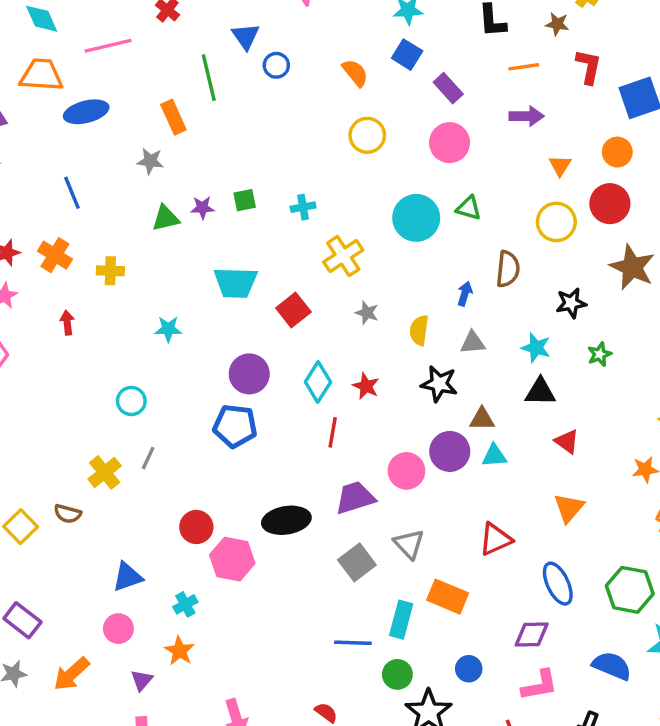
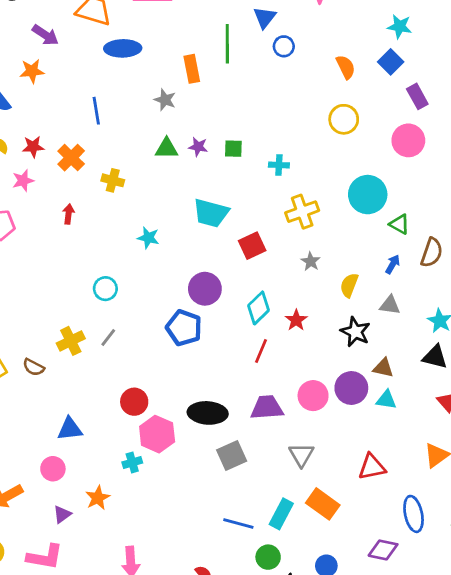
green triangle: (469, 208) -> (400, 224), moved
gray square: (357, 562) -> (232, 455), moved
cyan cross: (185, 604) -> (132, 463), moved

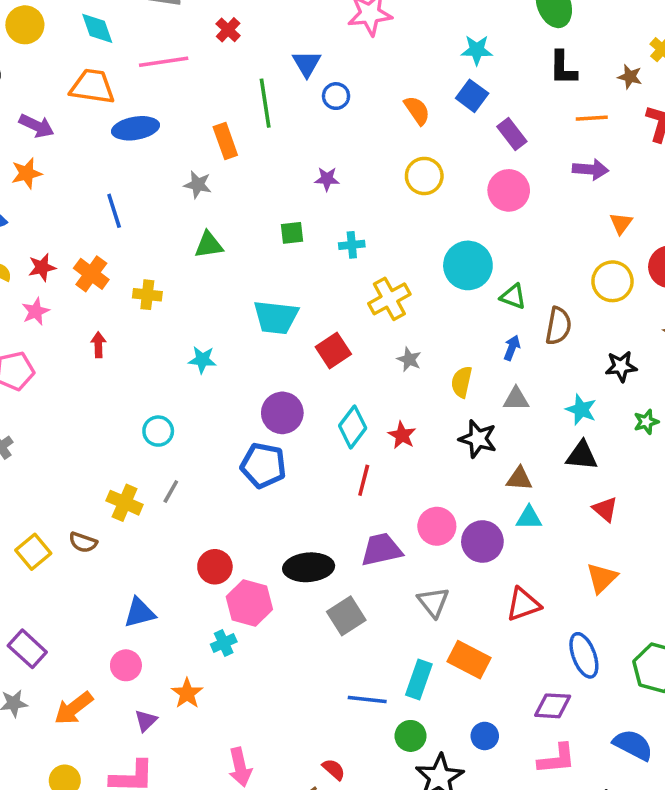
purple star: (198, 147) -> (327, 179), moved
yellow cross: (71, 341) -> (125, 503), turned -32
purple circle: (351, 388) -> (482, 541), moved

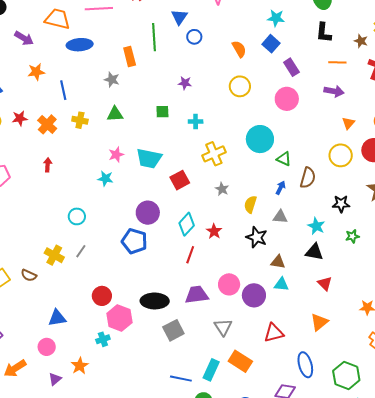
orange star: (27, 173) -> (36, 72), moved
yellow cross: (147, 295) -> (80, 120), moved
pink star: (36, 311) -> (116, 155), moved

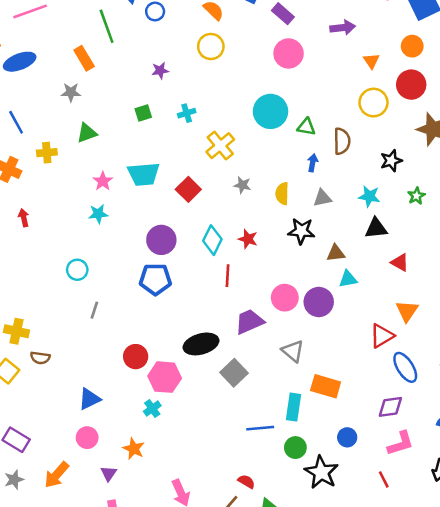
yellow circle: (240, 86) -> (211, 46), moved
yellow cross: (54, 255) -> (16, 331), moved
red triangle: (274, 333) -> (382, 336), moved

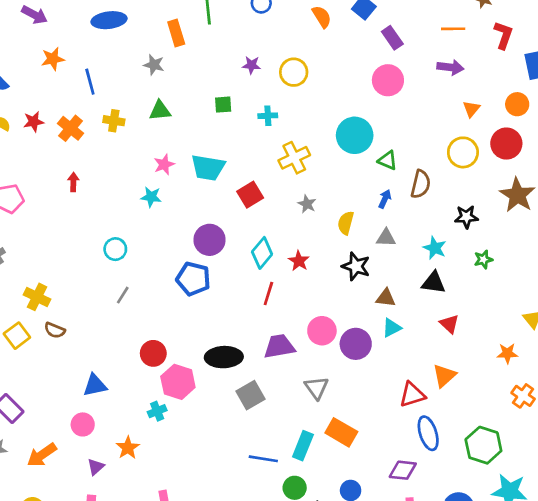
yellow circle: (211, 46) -> (294, 72), moved
cyan triangle: (348, 279) -> (392, 328), turned -30

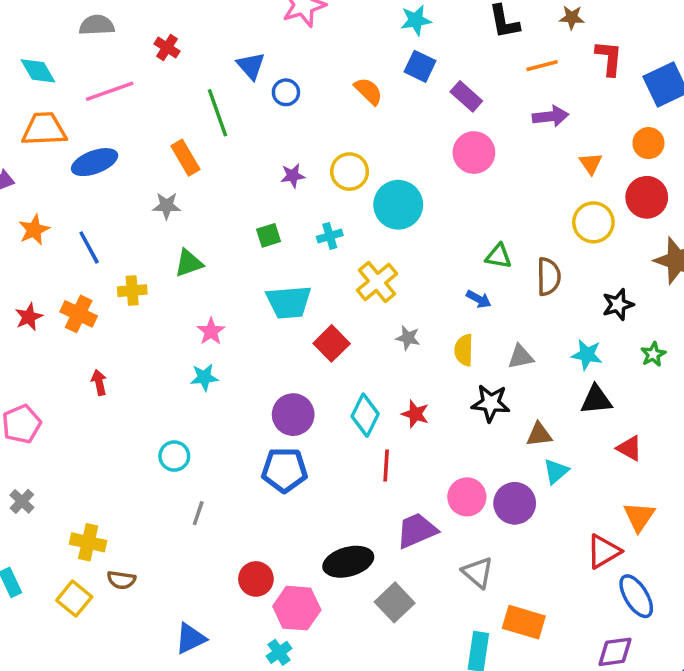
cyan circle: (355, 135) -> (398, 205), moved
cyan trapezoid: (208, 168) -> (289, 302), moved
blue arrow: (385, 199) -> (479, 299), moved, turned 108

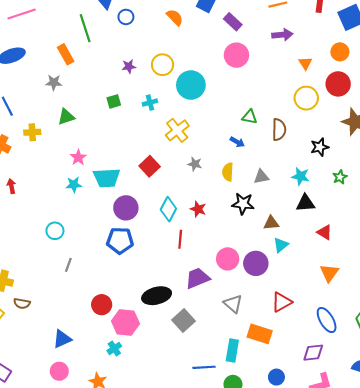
cyan trapezoid: (289, 302) -> (107, 178), moved
red triangle: (604, 551) -> (282, 302), moved

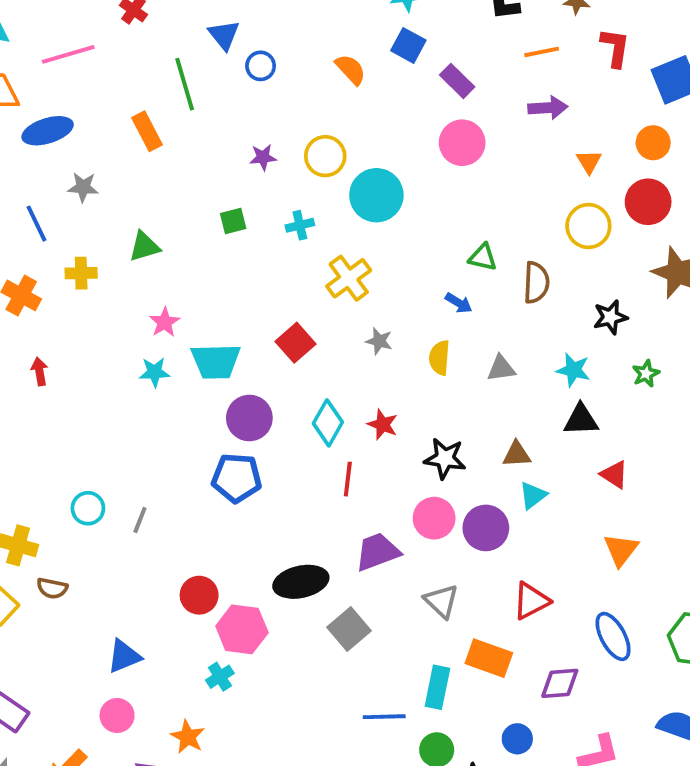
gray star: (54, 83) -> (83, 187), moved
black star: (243, 204) -> (445, 458), moved
cyan circle: (55, 231) -> (88, 508), moved
purple diamond: (313, 353) -> (560, 683), moved

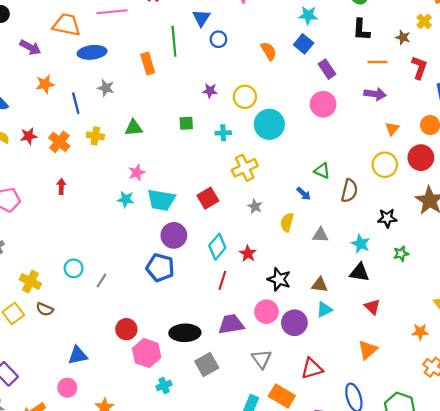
cyan cross: (220, 677) -> (164, 385), moved

